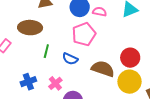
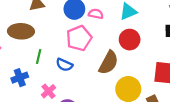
red circle: (130, 58) -> (130, 40), moved
brown semicircle: (103, 69) -> (109, 63), moved, turned 100
blue cross: (28, 82) -> (20, 78), moved

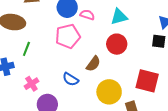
brown semicircle: (109, 63) -> (93, 64), size x0.7
blue semicircle: (64, 65) -> (71, 79), moved

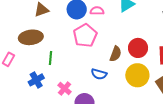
red circle: (117, 44) -> (138, 48), moved

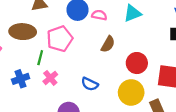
pink pentagon: (85, 36) -> (60, 39), moved
brown semicircle: (116, 54) -> (108, 44), moved
pink cross: (65, 88) -> (50, 78), moved

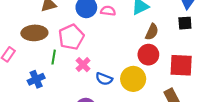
brown semicircle: (108, 44) -> (152, 32), moved
pink cross: (50, 78) -> (83, 65), moved
yellow circle: (131, 92) -> (133, 79), moved

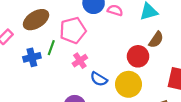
brown ellipse: (34, 33) -> (36, 20), turned -40
red circle: (148, 55) -> (138, 56), moved
blue cross: (36, 79) -> (32, 57), moved

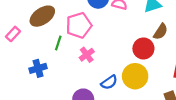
blue cross: (32, 57) -> (38, 68), moved
blue semicircle: (99, 79) -> (109, 82), moved, turned -63

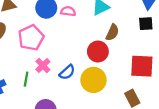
green line: (58, 43) -> (26, 79), moved
blue semicircle: (109, 82) -> (67, 72), moved

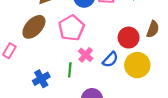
brown semicircle: (112, 32) -> (153, 29), moved
red circle: (98, 52) -> (129, 38), moved

